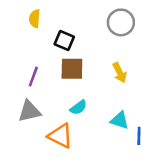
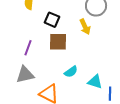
yellow arrow: (120, 73) -> (85, 27), moved
cyan semicircle: (78, 107) -> (71, 72), moved

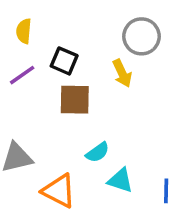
purple line: (28, 48) -> (22, 75), moved, turned 35
cyan triangle: (95, 82) -> (120, 180), moved

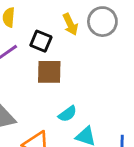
yellow arrow: (122, 73) -> (70, 24), moved

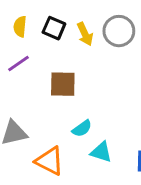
black square: (41, 41) -> (54, 28), moved

